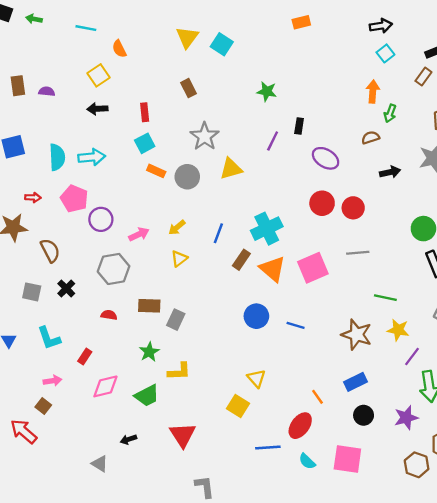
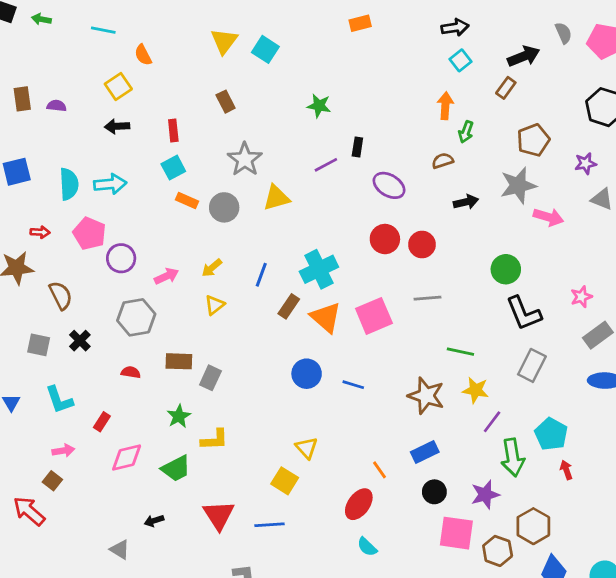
purple line: (273, 141) -> (326, 165), turned 36
blue line: (268, 448) -> (269, 525), moved
pink square: (347, 459) -> (456, 533), moved

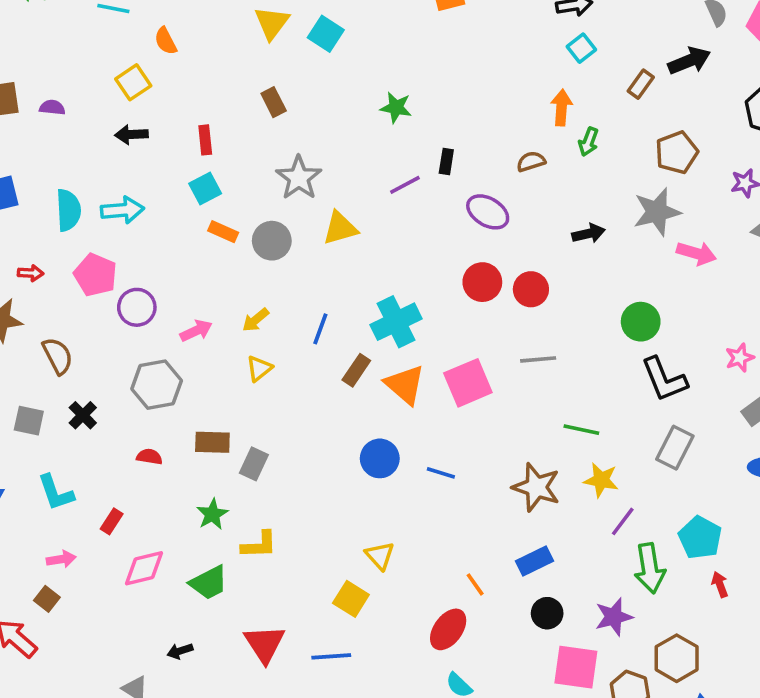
black arrow: (524, 56) -> (689, 61), moved
brown semicircle: (443, 161) -> (531, 161), moved

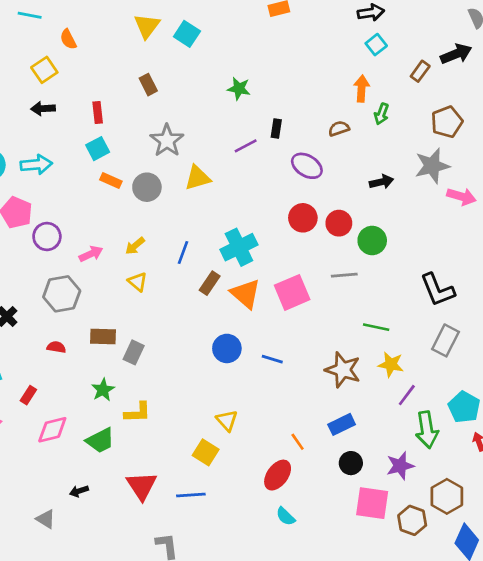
green circle: (641, 322) -> (372, 240), moved
yellow triangle: (259, 368) -> (138, 282), turned -42

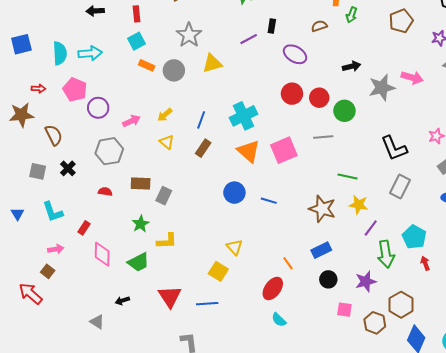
gray star: (432, 166) -> (382, 88), moved
brown rectangle: (210, 283) -> (203, 148), moved
pink diamond: (52, 430) -> (102, 254), turned -75
pink square: (372, 503) -> (344, 310), size x0.6

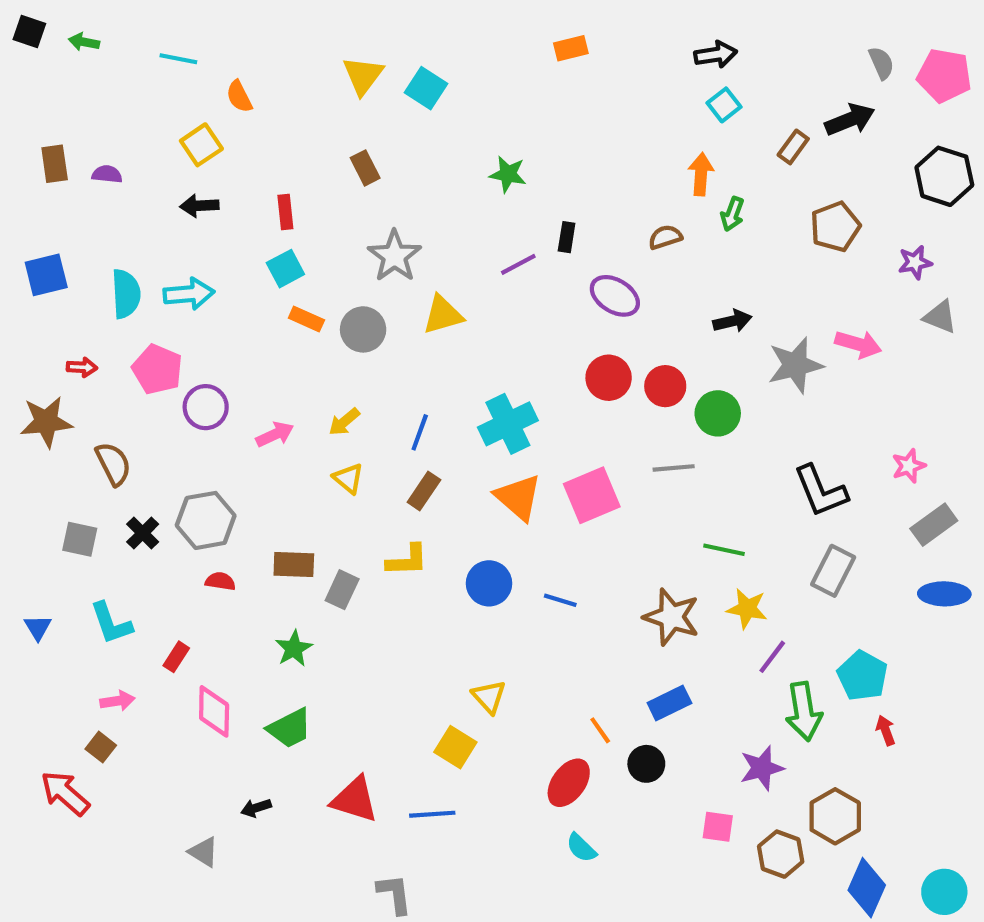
gray hexagon: (109, 151) -> (206, 520), moved
yellow L-shape: (167, 241) -> (407, 560), moved
black circle: (328, 279) -> (646, 764), moved
red triangle: (170, 297) -> (355, 800), turned -40

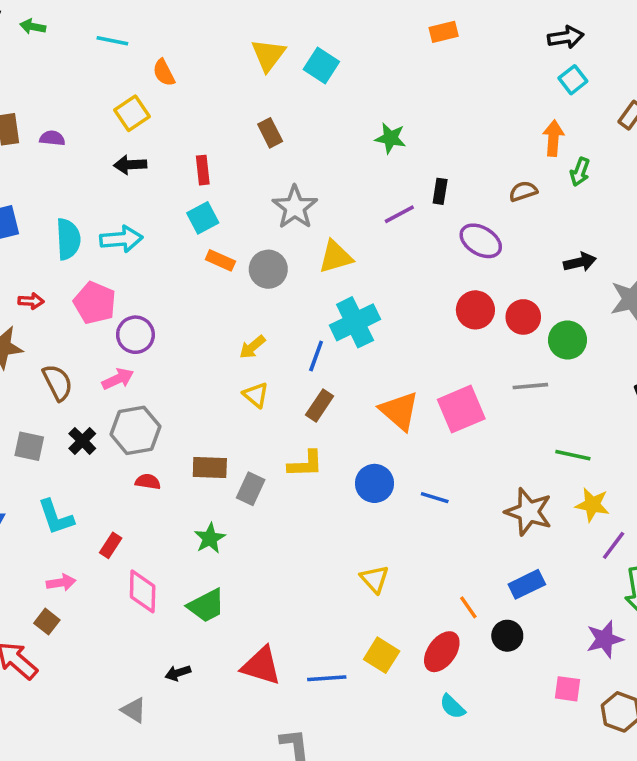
cyan cross: (508, 424) -> (355, 322), moved
pink arrow: (275, 434) -> (118, 379), moved
yellow square: (455, 747) -> (382, 655), moved

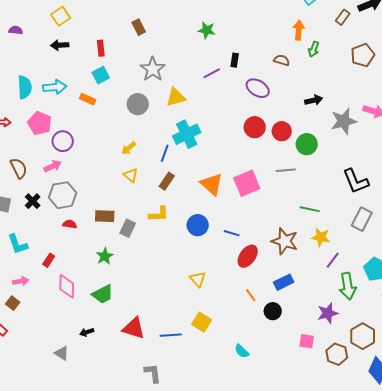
brown semicircle: (523, 191) -> (282, 60), turned 35
orange rectangle: (220, 260) -> (88, 99), moved
red ellipse: (442, 652) -> (248, 256), moved

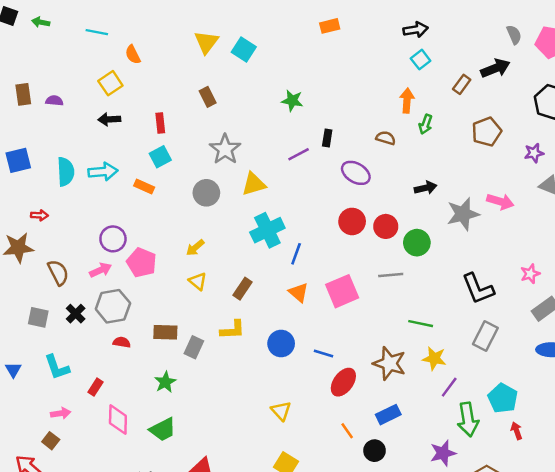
pink pentagon: (40, 123) -> (142, 263), moved
blue line: (165, 153) -> (296, 254), moved
orange triangle: (212, 184) -> (299, 292), size x0.7

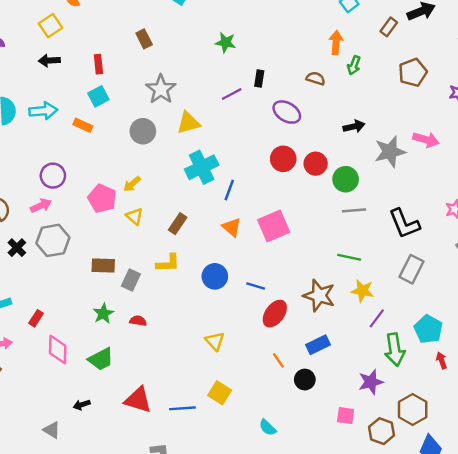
pink pentagon: (142, 263) -> (102, 198), moved
gray line: (391, 275) -> (354, 210), moved
red semicircle: (122, 342) -> (138, 321), moved

